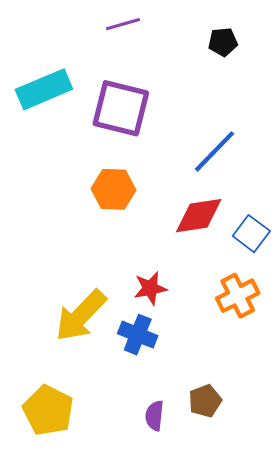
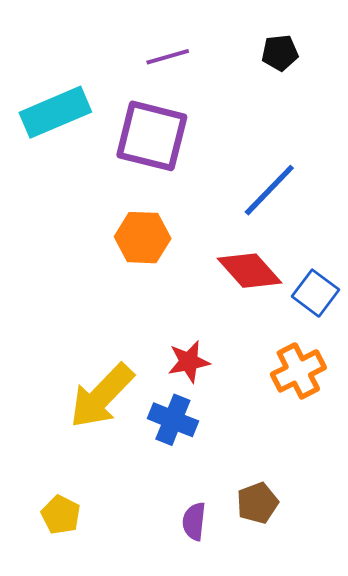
purple line: (123, 24) -> (168, 57), moved
red diamond: (199, 216) -> (249, 271), turned 57
yellow pentagon: (48, 410) -> (61, 515), size x0.6

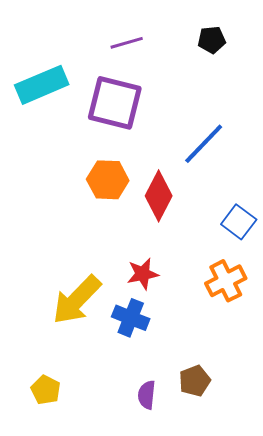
red diamond: (249, 271) -> (159, 196), moved, turned 69

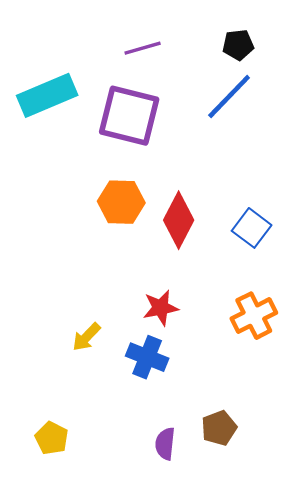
blue line: (204, 144) -> (229, 96), moved
blue square: (239, 222) -> (252, 228), moved
yellow arrow: (77, 300) -> (86, 337), size x0.5

